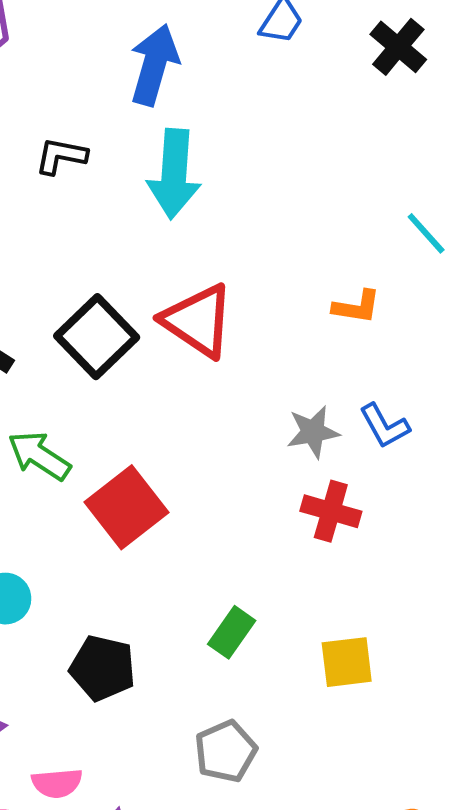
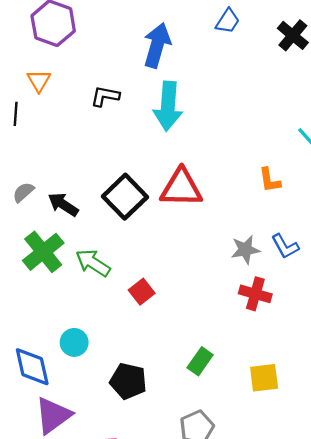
orange L-shape: (357, 307) -> (270, 180), turned 72
red triangle: (198, 321) -> (181, 188), turned -33
red square: (126, 507) -> (142, 292), size x0.6

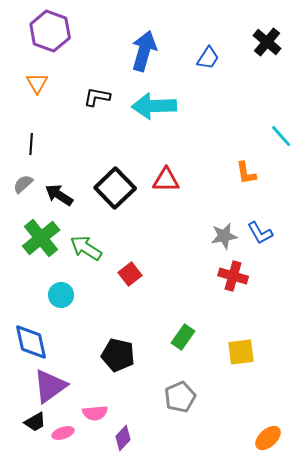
blue trapezoid: (228, 21) -> (208, 58), moved
cyan arrow: (168, 106) -> (154, 106), turned 84
black line: (16, 114) -> (31, 144), moved
red triangle: (181, 188) -> (166, 180), size x0.7
cyan circle: (74, 342) -> (61, 295), moved

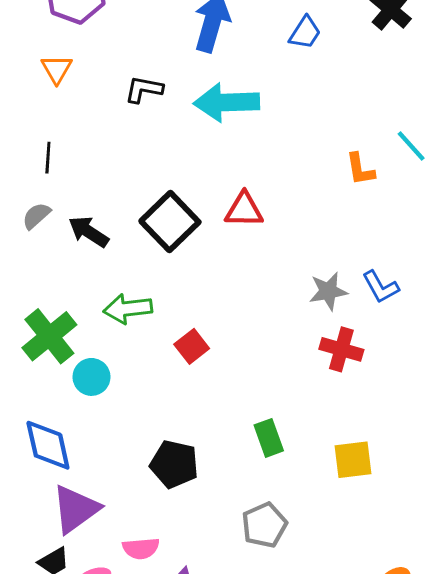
orange L-shape: (246, 173) -> (360, 169), moved
green cross: (41, 238) -> (49, 336), moved
green arrow: (86, 248) -> (128, 309), turned -40
green rectangle: (183, 337) -> (269, 438), turned -55

